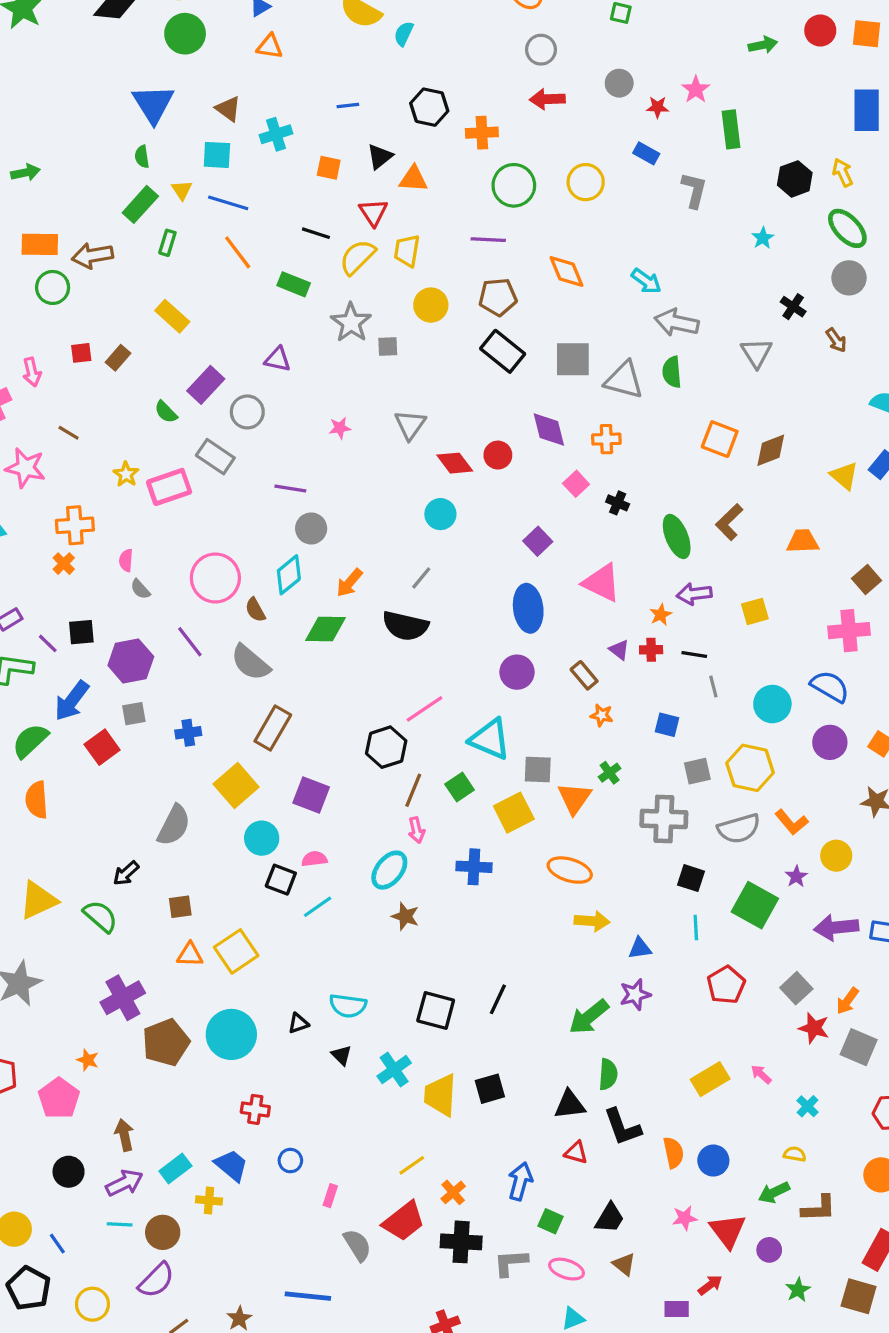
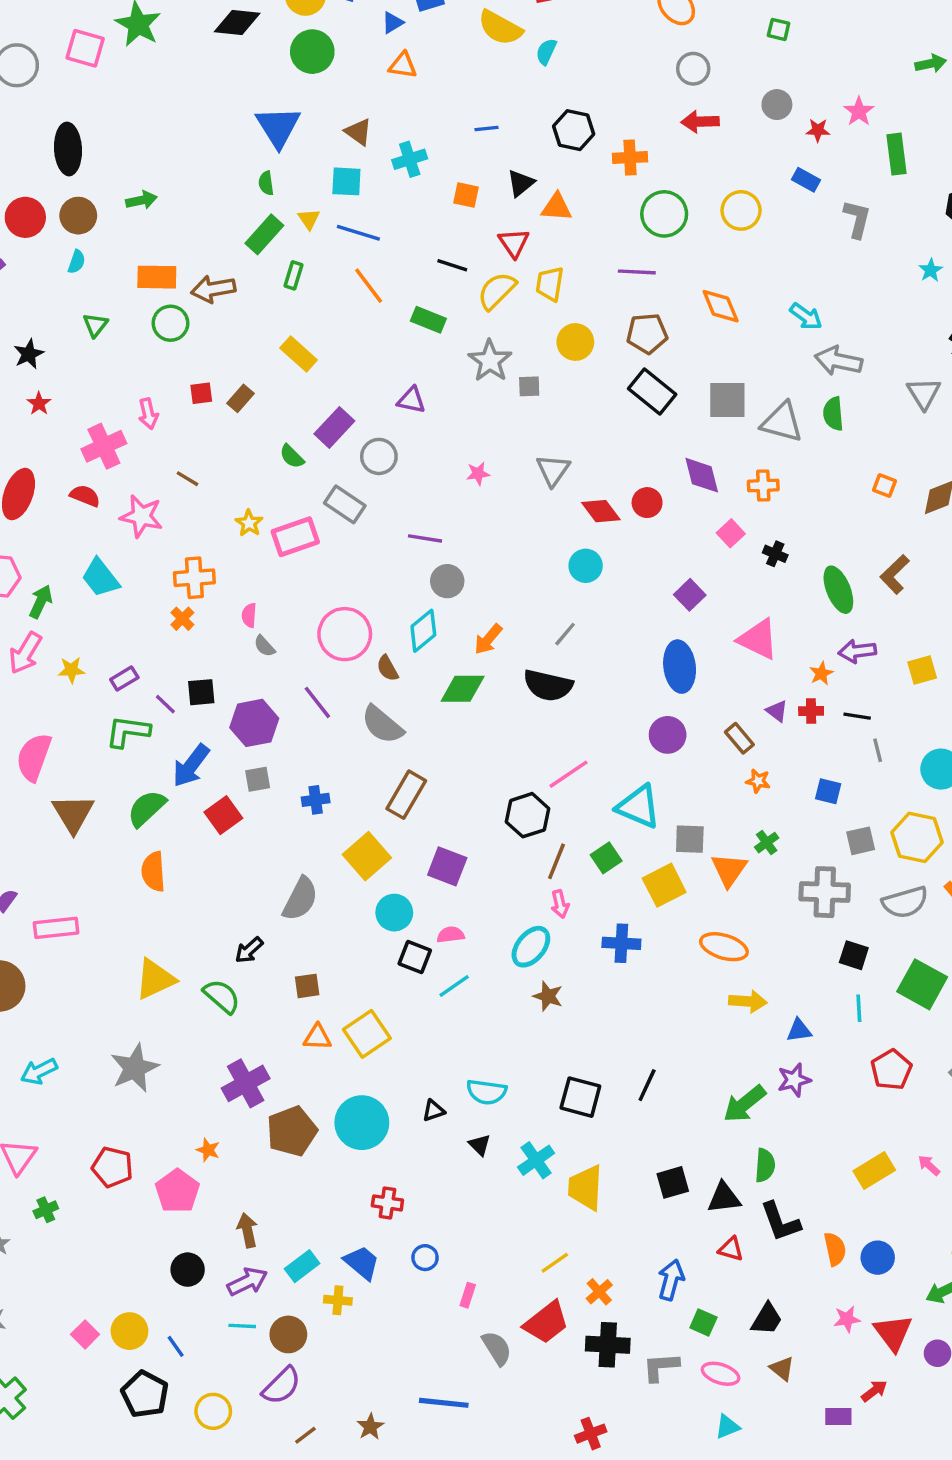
orange square: (720, 439) -> (885, 485), size x0.6
black square: (490, 1089) -> (673, 1182), moved

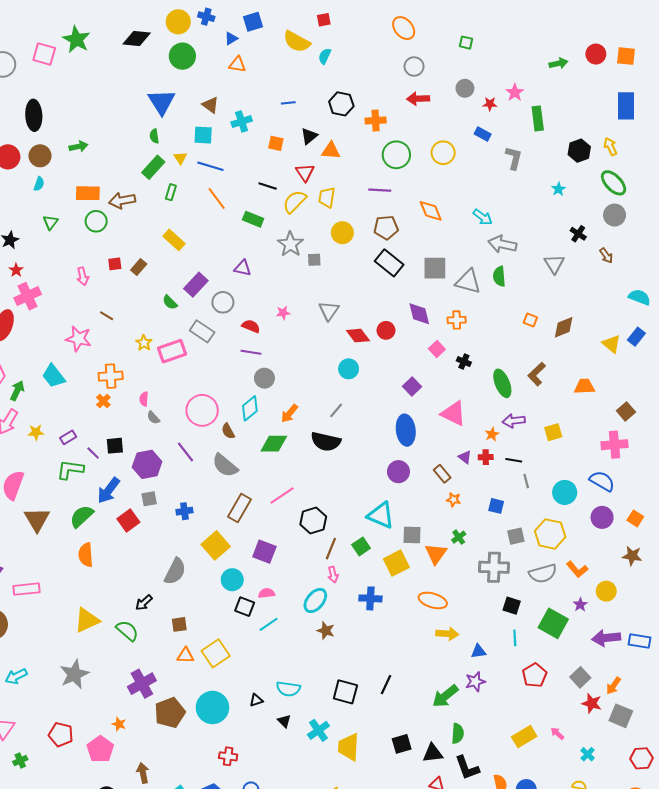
pink cross: (104, 446) -> (28, 296), moved
red semicircle: (85, 496) -> (251, 326), moved
pink line: (568, 774) -> (282, 496), moved

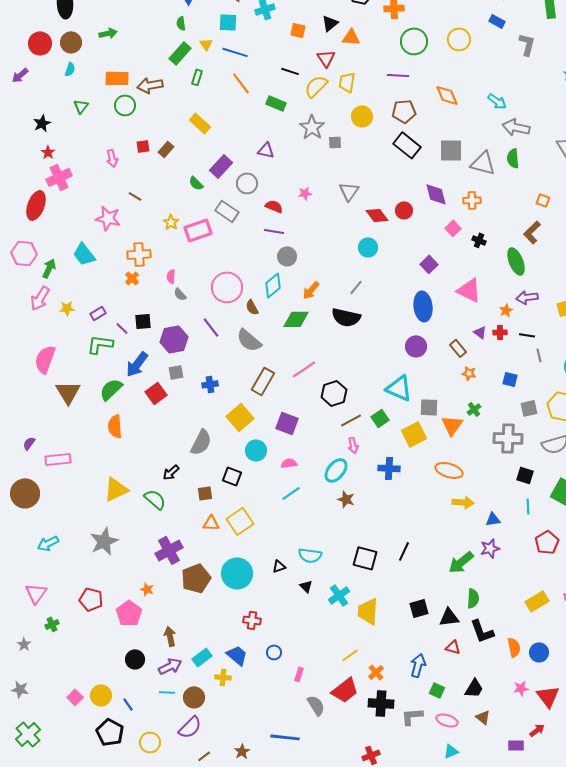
brown L-shape: (537, 374) -> (532, 232), moved
brown line: (331, 549) -> (351, 420), turned 40
black square: (245, 607) -> (232, 476), moved

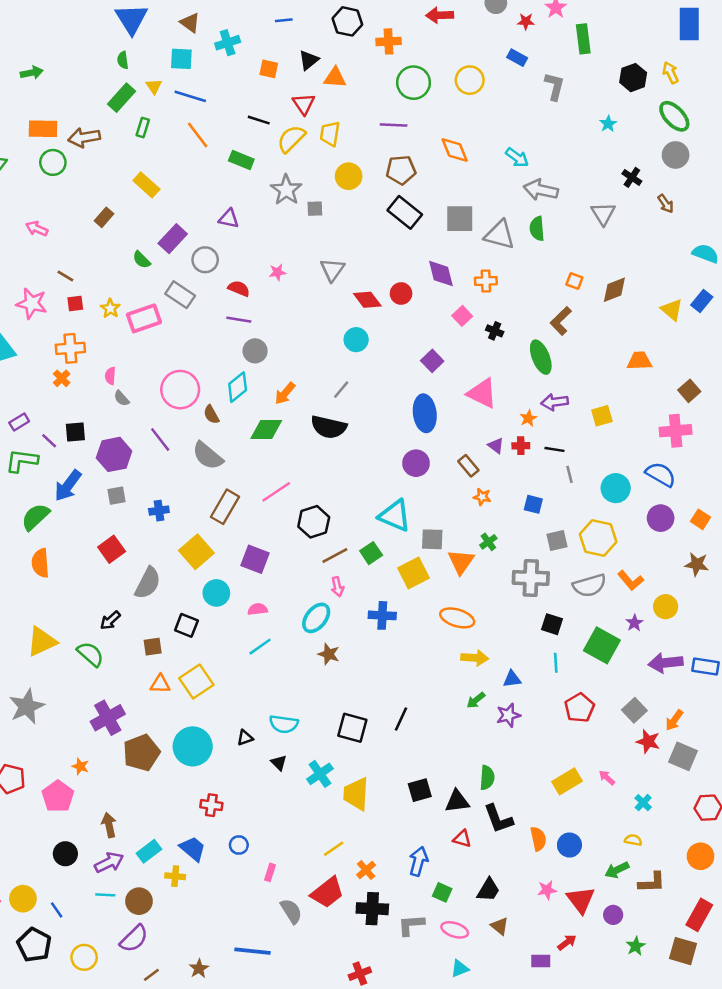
red square: (143, 146) -> (75, 303), moved
pink arrow: (112, 158) -> (37, 229), turned 126
red square: (156, 393) -> (112, 549), moved
green arrow: (461, 562) -> (476, 700), moved, size x0.6

